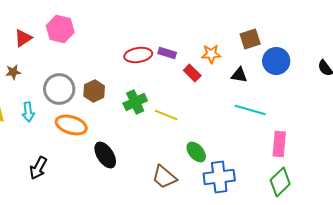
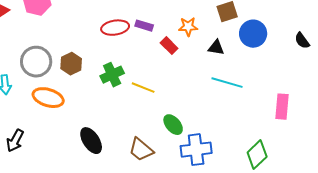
pink rectangle: (279, 144) -> (282, 107), moved
black ellipse: (105, 155) -> (91, 141), moved

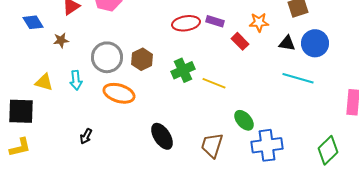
blue circle: (253, 34) -> (315, 43), moved
black arrow: (15, 141) -> (86, 136), size x0.7
brown trapezoid: (141, 150) -> (212, 145), turned 68

